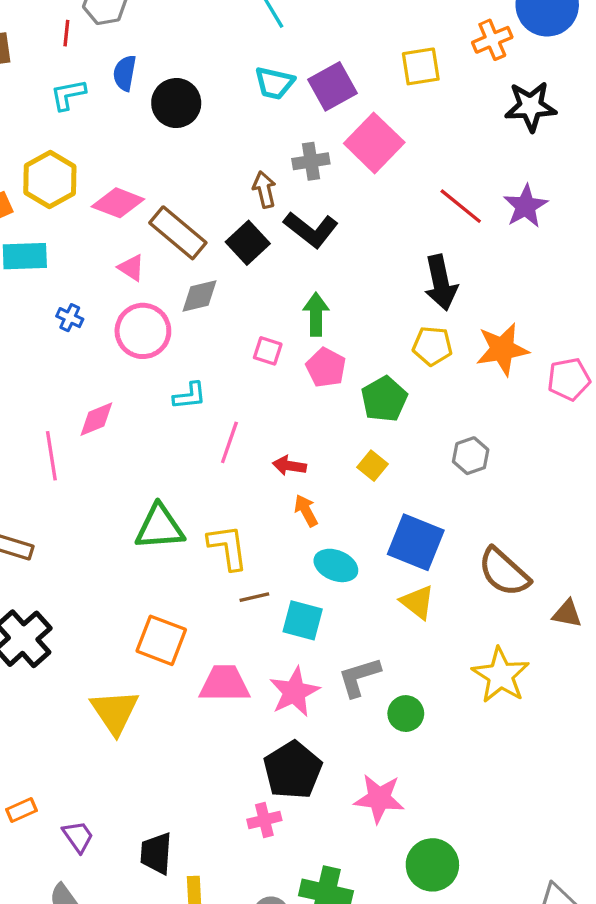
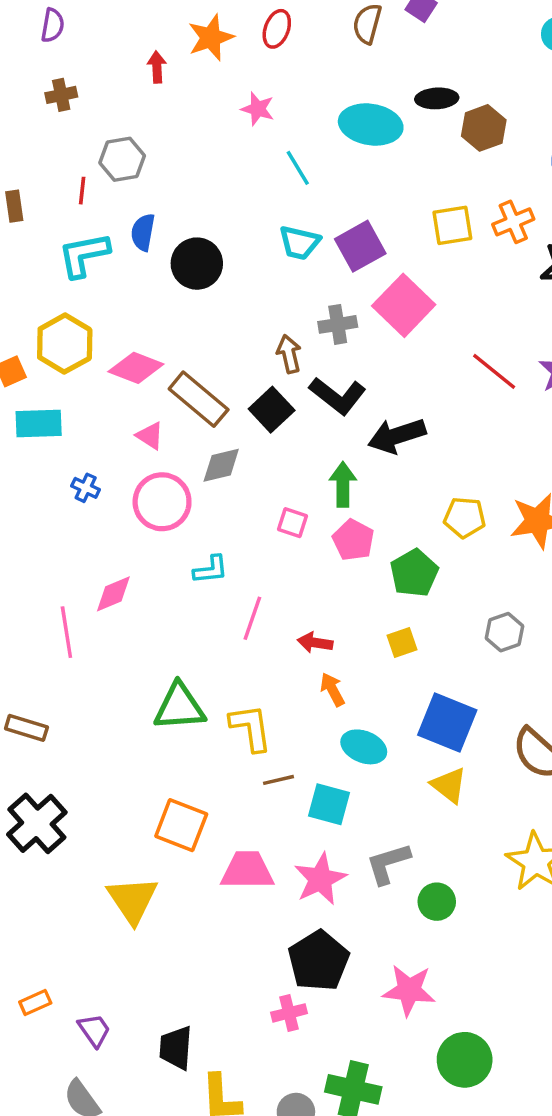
orange cross: (492, 40) -> (513, 222), moved
cyan L-shape: (68, 95) -> (84, 255), size x1.4
black arrow: (441, 283) -> (397, 436), moved, turned 84
yellow square: (373, 466) -> (402, 643), turned 32

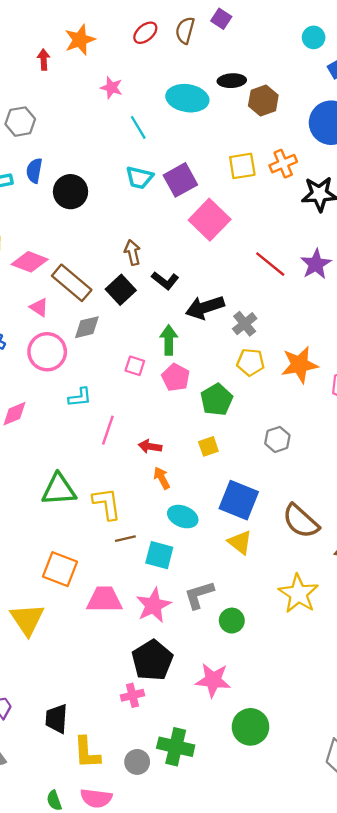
red ellipse: (277, 29) -> (145, 33), moved, turned 30
gray cross: (338, 324) -> (245, 324), moved, turned -30
black L-shape: (338, 396) -> (165, 280), size x0.7

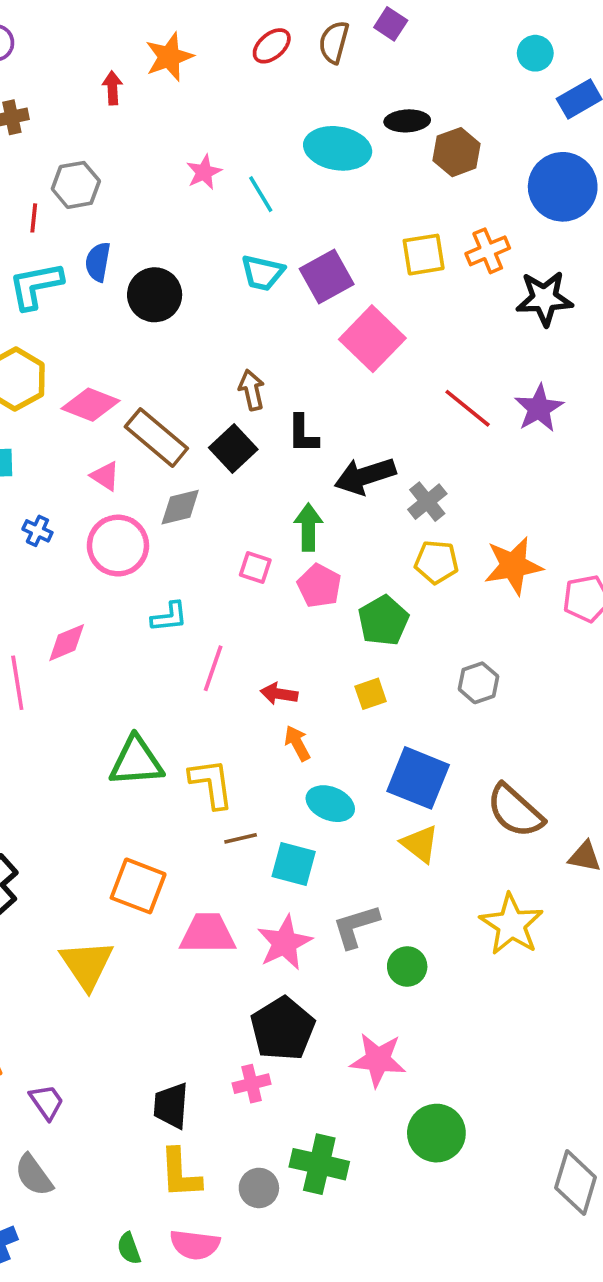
pink star: (111, 88) -> (204, 172), moved, turned 30
black L-shape: (165, 280) -> (303, 434), turned 52
black trapezoid: (56, 719) -> (171, 1106), moved

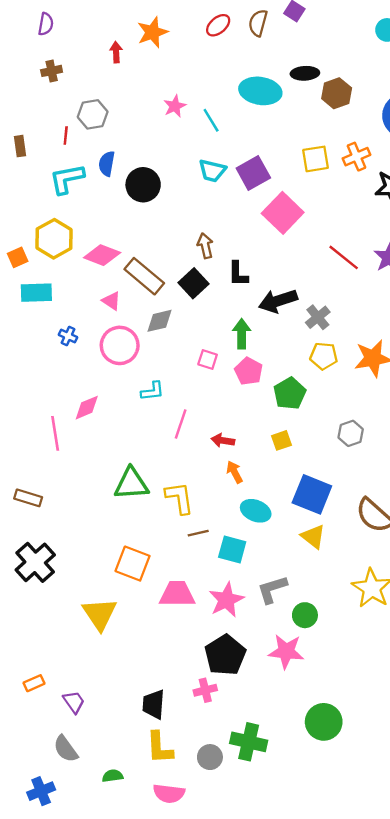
pink star: (378, 1060) -> (286, 652), moved
green semicircle: (129, 1248) -> (113, 776), moved, turned 102

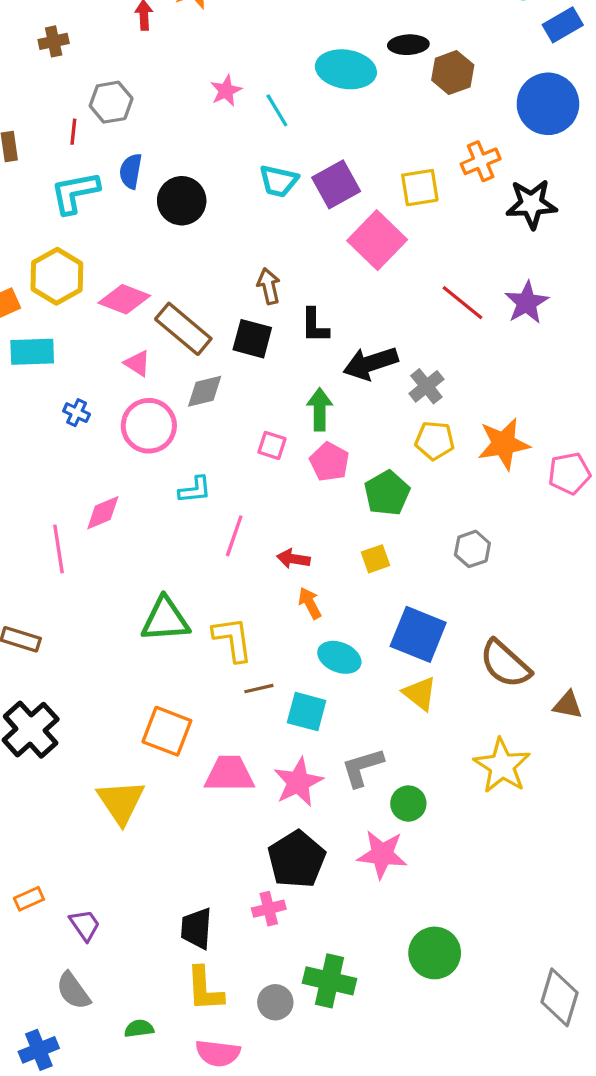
yellow square: (315, 159) -> (420, 188), moved
black square: (194, 283) -> (252, 339), turned -32

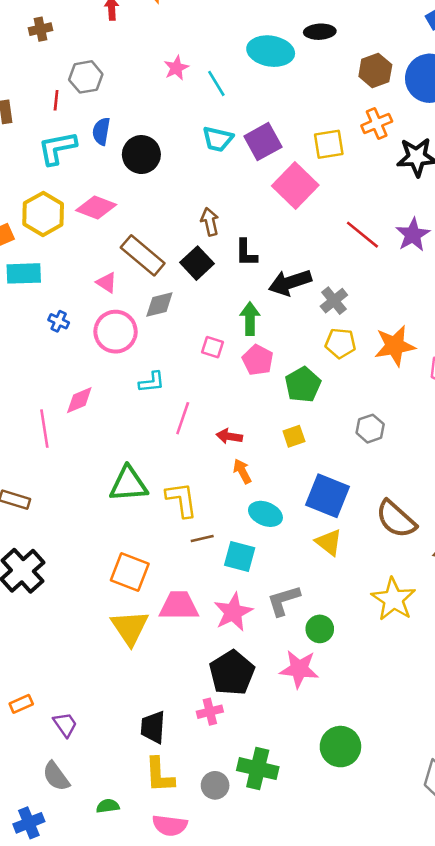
brown hexagon: (453, 73) -> (375, 70), moved
pink diamond: (124, 299) -> (96, 208), moved
black square: (252, 339) -> (197, 263), turned 32
yellow triangle: (121, 802) -> (130, 628), moved

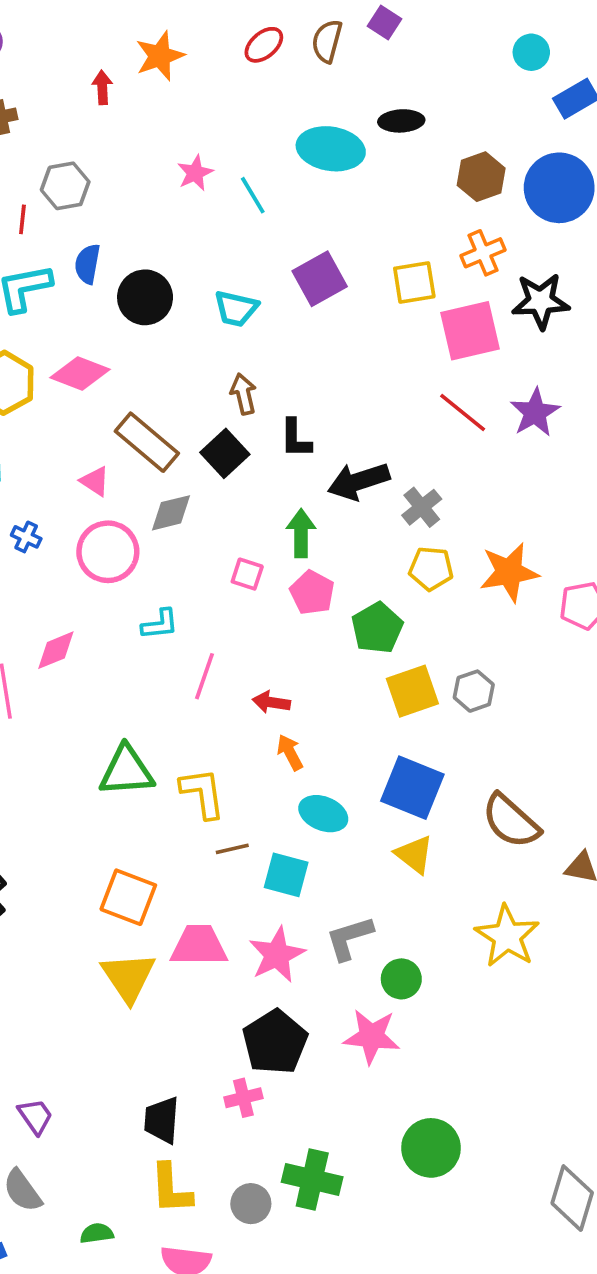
cyan trapezoid: (218, 139) -> (236, 308), moved
pink square: (295, 186) -> (470, 331), moved, turned 33
yellow square: (294, 436) -> (412, 691), moved, size x1.6

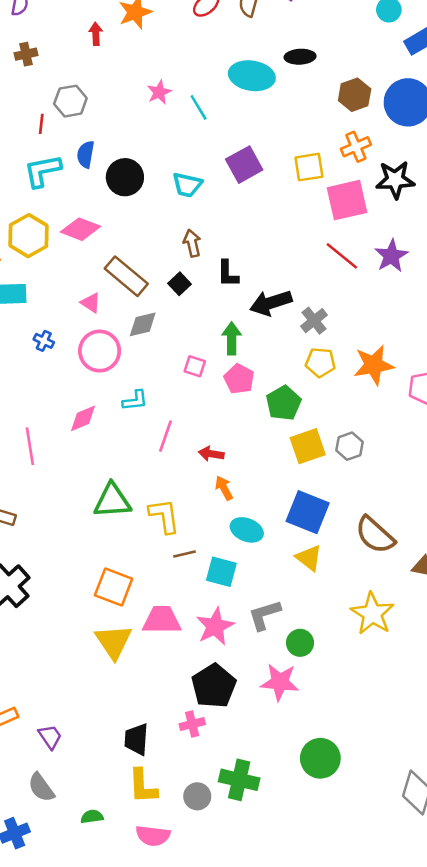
black square: (225, 453) -> (180, 284), size x0.7
pink diamond: (56, 650) -> (83, 418), moved

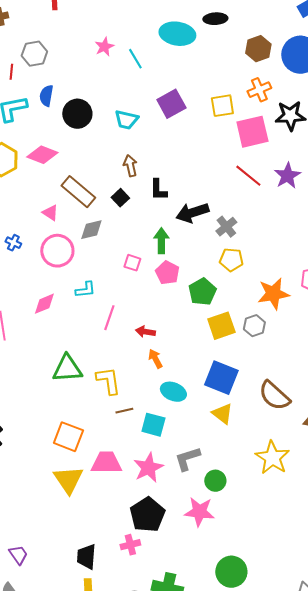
orange star: (374, 365) -> (273, 294), moved

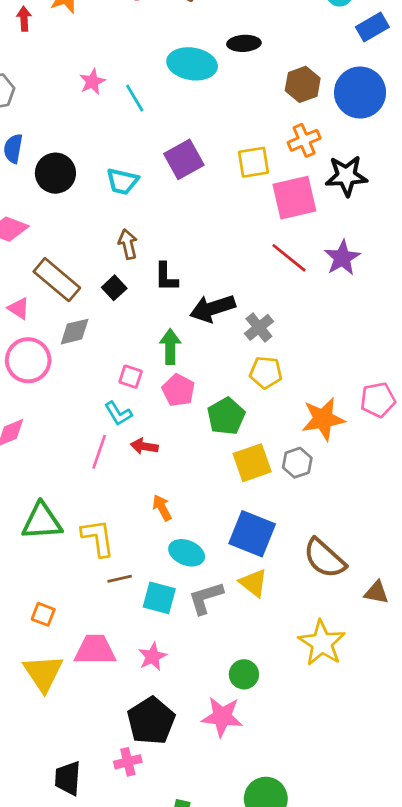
cyan L-shape: (85, 290) -> (118, 413), moved, turned 65
red arrow: (145, 332) -> (144, 446), moved
orange square: (68, 437) -> (43, 614), size x0.6
gray L-shape: (187, 459) -> (206, 598), moved
pink star: (148, 468) -> (152, 657), size x0.7

